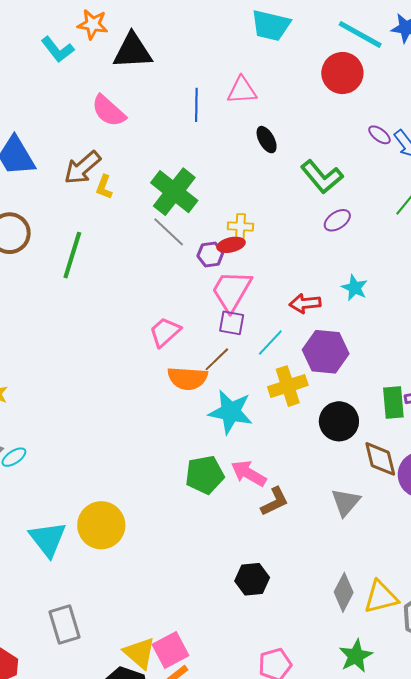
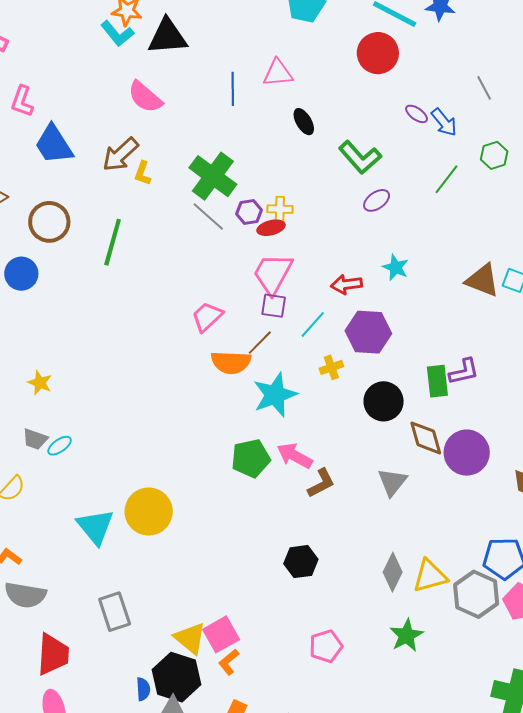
cyan L-shape: (57, 49) -> (117, 34), moved
purple hexagon: (210, 255) -> (249, 212), moved
yellow cross: (288, 386) -> (331, 367), size x0.6
cyan star: (231, 412) -> (275, 395), turned -30

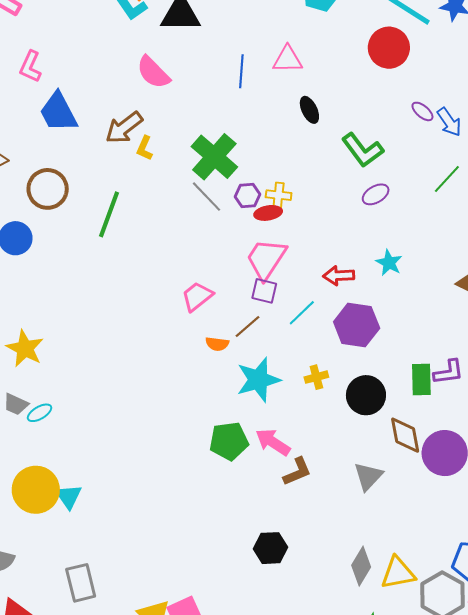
orange semicircle: (231, 362) -> (217, 344), size x0.6
yellow cross: (331, 367) -> (316, 377), moved
yellow star: (40, 383) -> (25, 348), size x1.5
yellow circle: (149, 511) -> (36, 490), moved
cyan triangle: (95, 527) -> (69, 496), size x0.7

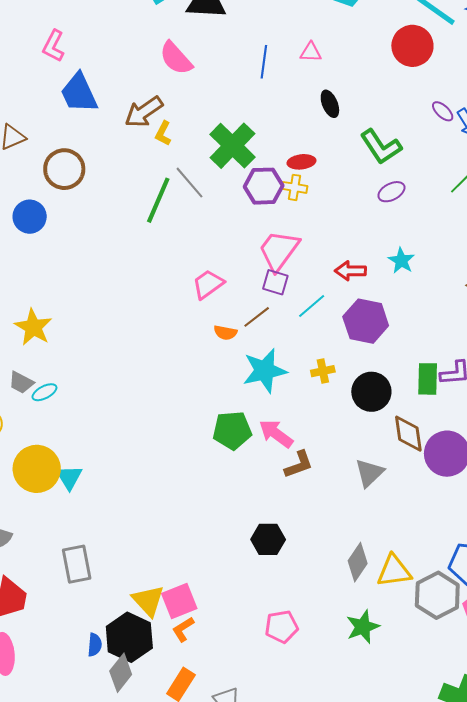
pink triangle: (288, 59) -> (311, 52), size x0.7
purple hexagon: (247, 195) -> (264, 186), size x1.5
gray line: (206, 197) -> (190, 183), moved
red ellipse: (268, 213) -> (301, 162), moved
green line: (109, 214) -> (158, 200), moved

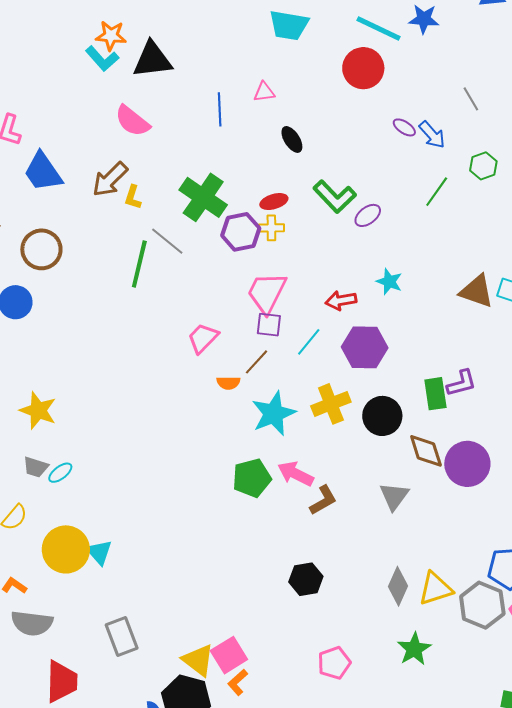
green L-shape: (381, 147) -> (335, 197), moved
yellow cross: (323, 371) -> (331, 404), size x1.6

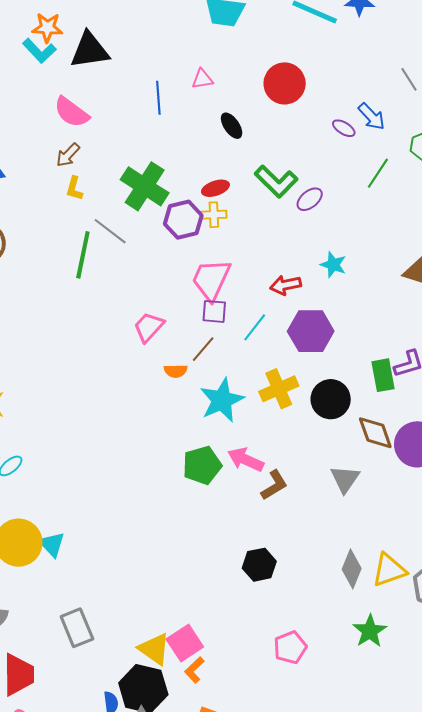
red circle: (363, 68) -> (285, 83), moved
purple ellipse: (404, 127) -> (344, 128), moved
brown arrow: (110, 179) -> (68, 155), moved, size x0.7

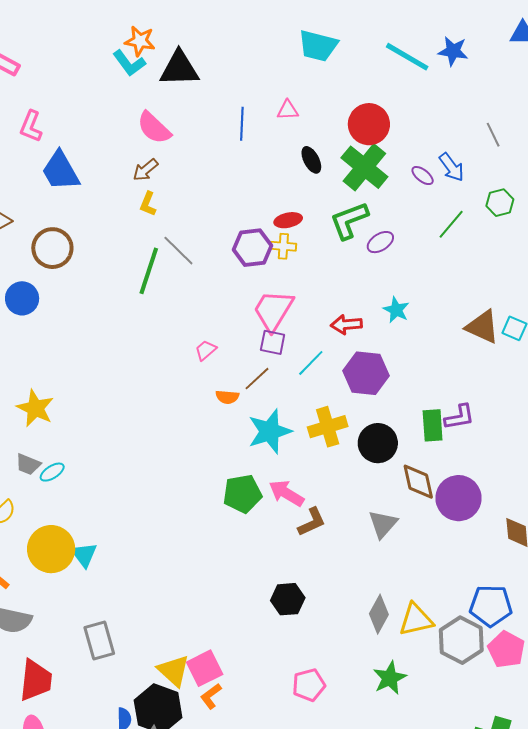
green L-shape: (276, 181) -> (349, 220), turned 108
green cross: (145, 186) -> (364, 167), moved
pink trapezoid: (149, 327) -> (206, 350), size x0.7

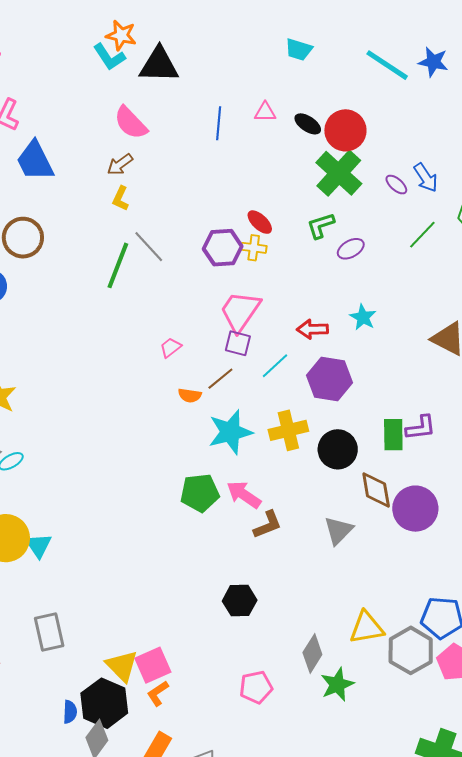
cyan trapezoid: (318, 46) -> (299, 49), size x0.7
black ellipse: (311, 160) -> (308, 124), moved, turned -32
red ellipse: (288, 220) -> (260, 222), turned 52
green L-shape: (349, 220) -> (321, 226), size x0.7
gray diamond: (379, 614) -> (312, 654), moved

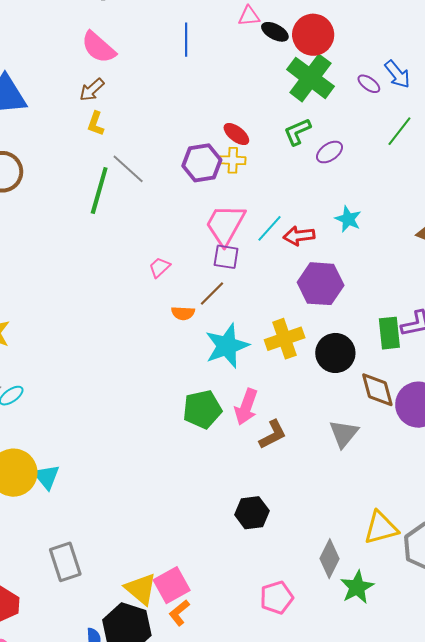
pink triangle: (265, 112) -> (249, 16), moved
cyan line: (275, 366) -> (270, 228), moved
pink arrow: (244, 495) -> (246, 407), turned -99

